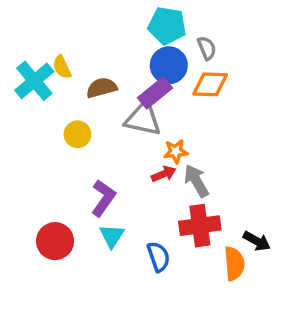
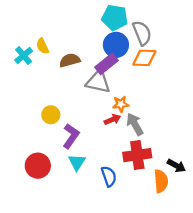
gray semicircle: (207, 48) -> (142, 33), size x1.5
cyan cross: (34, 81) -> (24, 56), size x0.7
yellow circle: (77, 134) -> (51, 115), moved

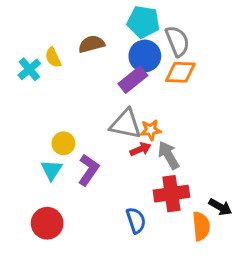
brown semicircle: (70, 60) -> (92, 44), moved
gray triangle: (98, 82) -> (126, 124), moved
cyan triangle: (77, 162) -> (52, 170), moved
red circle: (38, 166) -> (47, 223), moved

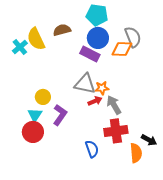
gray semicircle: (177, 41) -> (133, 37), moved
yellow semicircle: (53, 57) -> (36, 39), size x1.6
purple rectangle: (133, 80) -> (90, 54), turned 66
red circle: (47, 223) -> (33, 132), moved

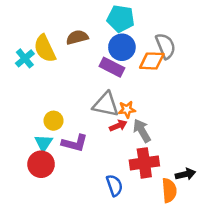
purple L-shape: (60, 115) -> (75, 143), turned 70
black arrow: (149, 140) -> (185, 174), turned -42

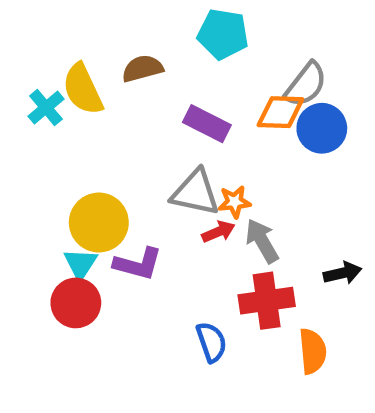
gray semicircle: (165, 46) -> (306, 85), turned 60
blue circle: (122, 47) -> (322, 128), moved
yellow circle: (53, 121) -> (99, 222), size x1.6
black arrow: (185, 174) -> (342, 273), moved

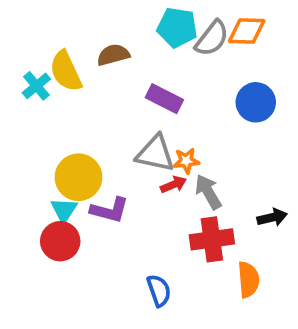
gray semicircle: (306, 85) -> (212, 38), moved
orange diamond: (280, 112) -> (247, 31), moved
blue semicircle: (211, 342) -> (159, 291), moved

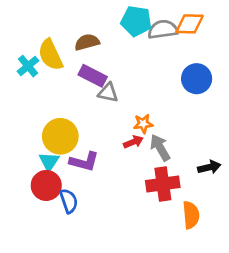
gray semicircle: (212, 38) -> (163, 29), turned -136
purple rectangle: (164, 99) -> (93, 76), moved
gray triangle: (155, 153) -> (108, 93), moved, size x0.7
blue semicircle: (159, 291) -> (69, 201), moved

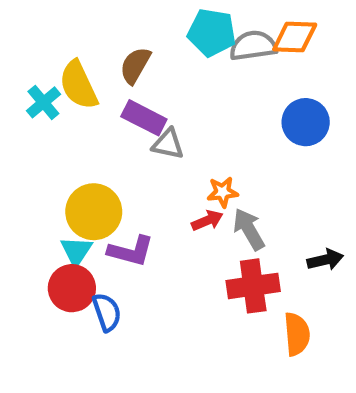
brown semicircle: (87, 42) -> (135, 65), turned -45

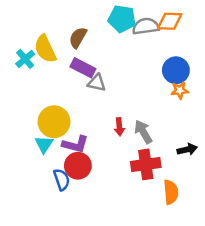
orange star: (223, 192) -> (180, 90), moved
red arrow: (207, 220) -> (119, 127), turned 108
red circle: (72, 288) -> (78, 166), moved

